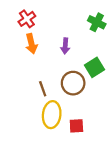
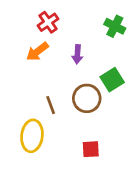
red cross: (27, 19) -> (48, 22), moved
orange arrow: (31, 44) -> (37, 52), turned 66
yellow ellipse: (52, 115) -> (32, 136), moved

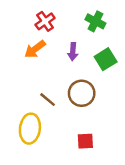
green cross: (115, 26) -> (95, 21), moved
green square: (112, 80) -> (106, 59), moved
brown line: (51, 105) -> (48, 100), turned -30

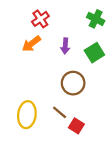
green cross: (95, 21) -> (96, 19), moved
brown line: (48, 100) -> (60, 112), moved
red square: (85, 141) -> (76, 126), turned 35

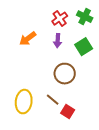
red cross: (40, 19) -> (60, 19), moved

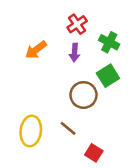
green cross: (85, 17) -> (109, 42), moved
green square: (84, 47) -> (108, 76), moved
red square: (68, 112) -> (94, 153), moved

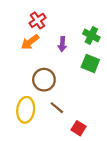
red cross: (77, 24) -> (38, 20), moved
green square: (108, 76) -> (90, 64), turned -36
brown circle: (83, 95) -> (44, 80), moved

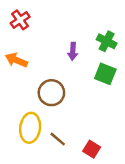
red cross: (38, 20) -> (20, 20), moved
orange arrow: (30, 42) -> (16, 60), moved, turned 60
brown line: (57, 108) -> (58, 139), moved

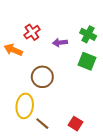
red cross: (20, 20) -> (32, 32), moved
purple arrow: (73, 51) -> (60, 43), turned 80
brown line: (58, 139) -> (42, 124), moved

